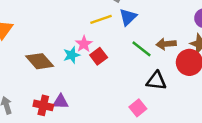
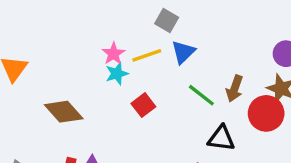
pink star: (84, 44) -> (114, 54), moved
brown arrow: (166, 44) -> (235, 89), turned -66
cyan star: (72, 55) -> (117, 74), moved

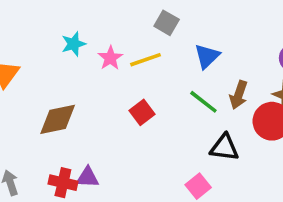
blue triangle: (183, 52) -> (207, 56), moved
cyan star: (117, 74) -> (73, 44), moved
brown diamond: (64, 112) -> (58, 119), turned -60

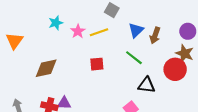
brown arrow: (239, 95) -> (155, 36), moved
red square: (142, 112) -> (97, 64), turned 32

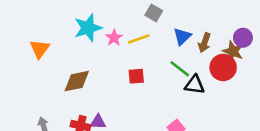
cyan star: (56, 23) -> (88, 28), size x1.6
brown star: (185, 53) -> (233, 51), moved
red circle: (175, 69) -> (223, 67), moved
black triangle: (147, 85) -> (195, 85), moved

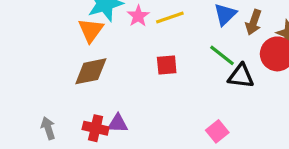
orange triangle: (40, 49) -> (91, 30), moved

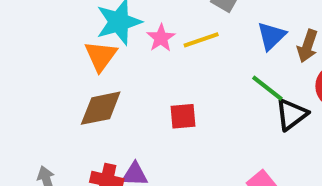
red square: (167, 65) -> (183, 116), moved
black triangle: (241, 76) -> (291, 114), turned -44

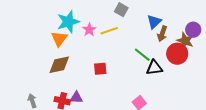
blue triangle: (271, 36) -> (154, 22), moved
black triangle: (291, 114) -> (154, 68), turned 30

